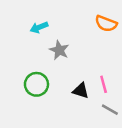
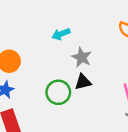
black triangle: (81, 91) -> (83, 82), moved, turned -30

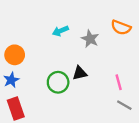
gray star: (82, 57) -> (90, 39), moved

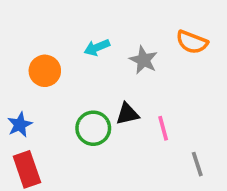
orange circle: (15, 55) -> (45, 71), moved
pink line: (119, 82) -> (163, 128), moved
gray line: (124, 105) -> (197, 164), turned 42

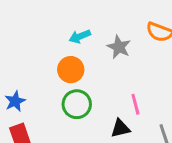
orange circle: (45, 71) -> (71, 70), moved
black triangle: (127, 114) -> (120, 128), moved

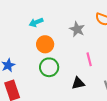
cyan arrow: (80, 36) -> (36, 22), moved
pink line: (135, 104) -> (89, 59), moved

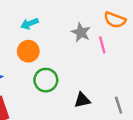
orange circle: (45, 44) -> (28, 51), moved
pink line: (89, 59) -> (102, 45), moved

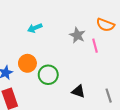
orange circle: (28, 51) -> (27, 63), moved
black triangle: (82, 100) -> (78, 91), turned 32

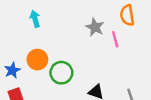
orange semicircle: (105, 25) -> (127, 15), turned 60
cyan arrow: (35, 28) -> (35, 19), moved, turned 96

